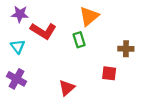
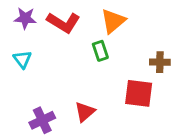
red L-shape: (43, 31) -> (63, 22), moved
red square: (109, 73) -> (139, 93), size x1.5
purple cross: (17, 79) -> (42, 120), moved, turned 36

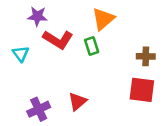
purple star: (25, 18) -> (37, 16), moved
red L-shape: (63, 22) -> (58, 40), moved
red square: (139, 93) -> (142, 90), moved

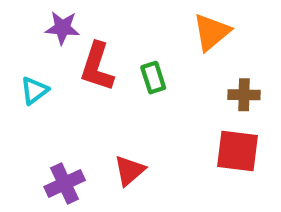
orange triangle: (103, 19) -> (212, 32), moved
red L-shape: (58, 40) -> (97, 67), turned 76
cyan triangle: (21, 54) -> (34, 91), turned 30

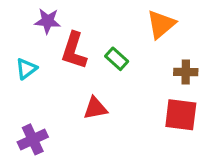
green rectangle: (153, 78) -> (117, 59), turned -30
red triangle: (129, 170) -> (95, 108), moved, turned 30
purple cross: (65, 183) -> (33, 139), moved

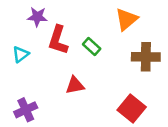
brown cross: (186, 72) -> (146, 57), size x1.5
red square: (181, 115) -> (132, 108), moved, turned 32

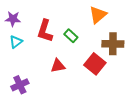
purple star: (37, 17) -> (13, 19), moved
red square: (132, 108) -> (95, 64), moved

